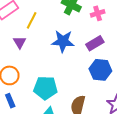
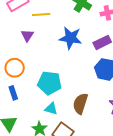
yellow line: (32, 20) -> (41, 15), turned 54

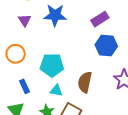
blue star: (71, 38) -> (55, 15), moved
blue rectangle: (13, 93) -> (24, 86), moved

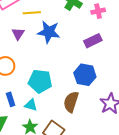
blue hexagon: (106, 45) -> (85, 75), moved
cyan triangle: (56, 90) -> (31, 105), moved

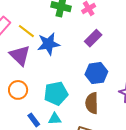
yellow line: (32, 13) -> (26, 31), turned 60
purple triangle: (18, 34) -> (20, 55), size x1.6

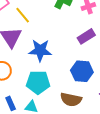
blue star: (48, 44) -> (40, 50), moved
brown semicircle: (92, 103) -> (71, 100), turned -90

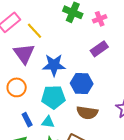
blue hexagon: (82, 71) -> (82, 84), moved

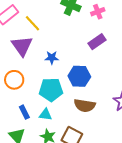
blue star: (54, 65) -> (52, 58), size x0.6

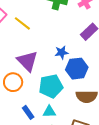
purple triangle: (22, 46) -> (27, 61), moved
blue star: (52, 58) -> (62, 52), moved

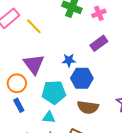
blue rectangle: (28, 112) -> (19, 105), moved

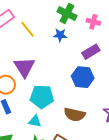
pink cross: (99, 13) -> (93, 22), turned 32
blue star: (69, 60) -> (60, 35), moved
blue hexagon: (82, 78) -> (83, 77), moved

